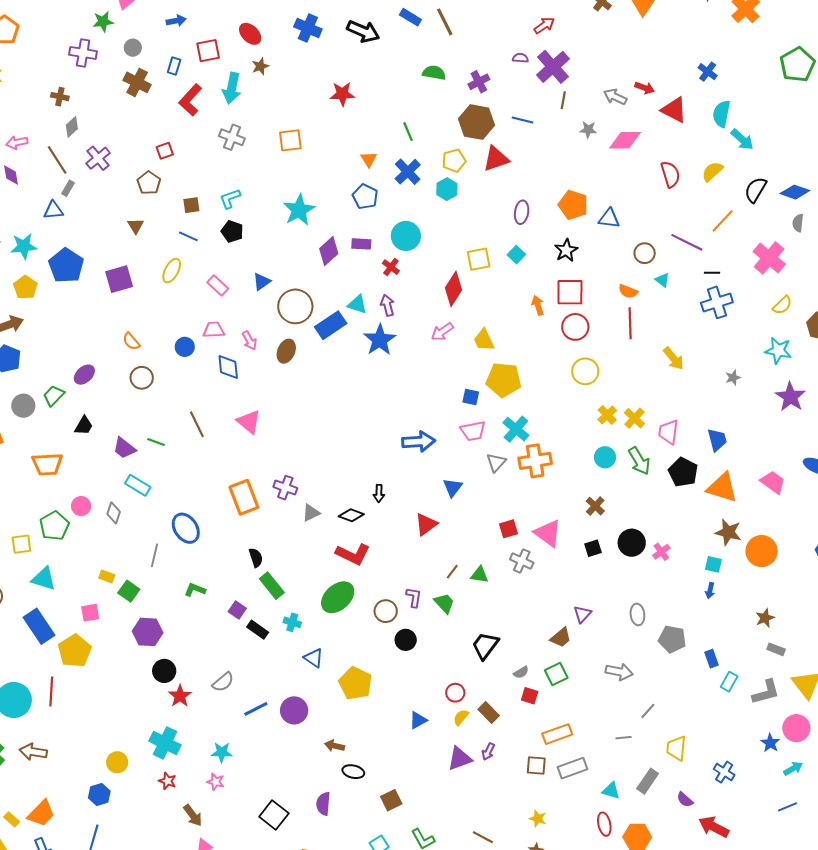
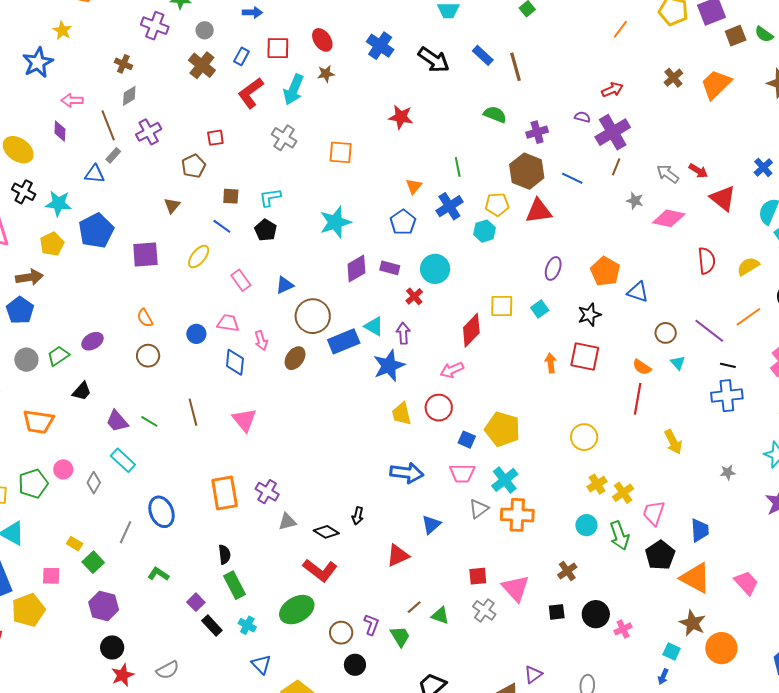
red circle: (575, 327) -> (439, 408), moved
yellow trapezoid: (484, 340) -> (402, 414), moved

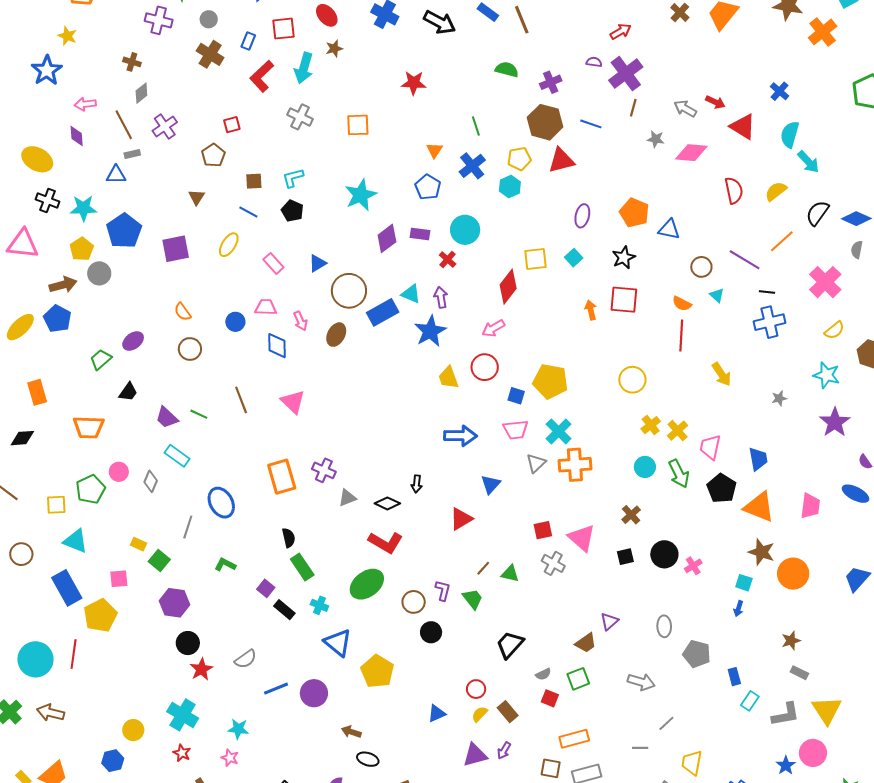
gray rectangle: (113, 155) -> (132, 154), turned 42
gray circle: (26, 360) -> (99, 273), moved
pink trapezoid: (746, 583) -> (810, 506), turned 56
blue triangle: (261, 664) -> (338, 643), size x1.4

